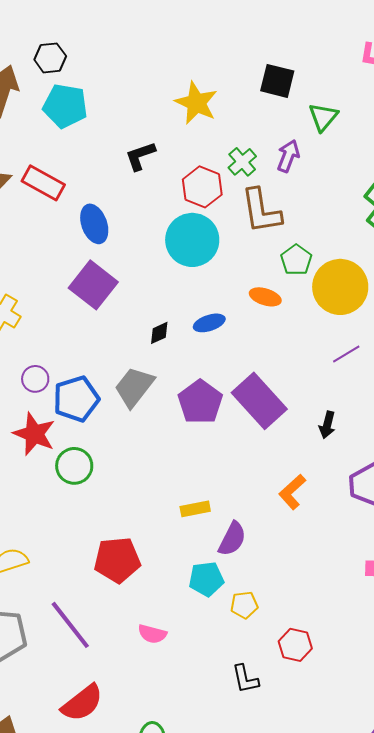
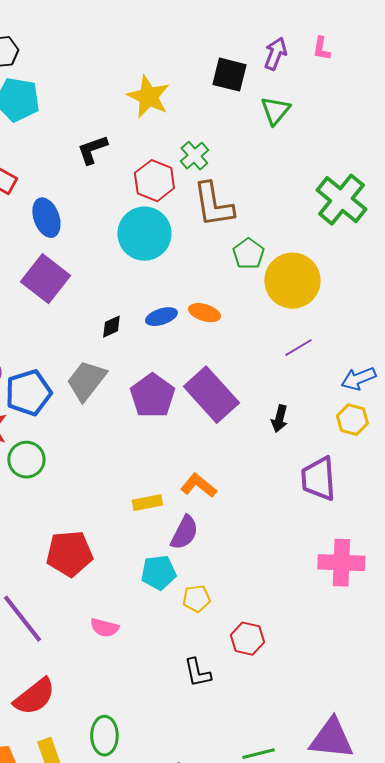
purple arrow: (288, 156) -> (275, 54), moved
orange ellipse: (265, 297) -> (204, 313), moved
orange L-shape: (292, 492) -> (198, 486), moved, turned 81

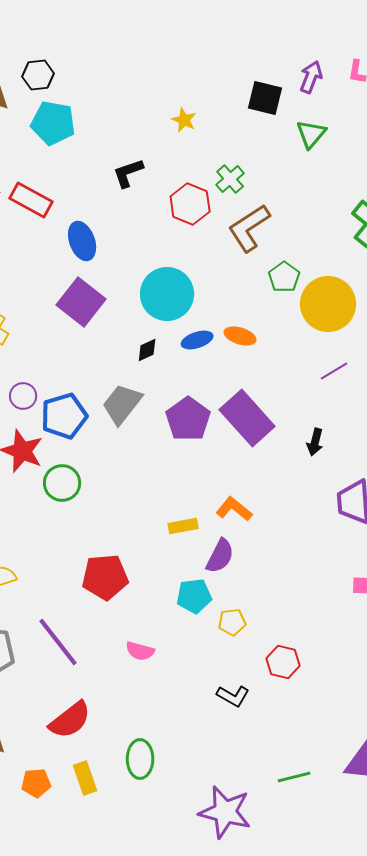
yellow star: (148, 97) -> (184, 120), size x0.6
brown L-shape: (213, 205) -> (249, 228), turned 66
cyan circle: (144, 234) -> (167, 294), moved
black L-shape: (197, 673) -> (233, 696), turned -48

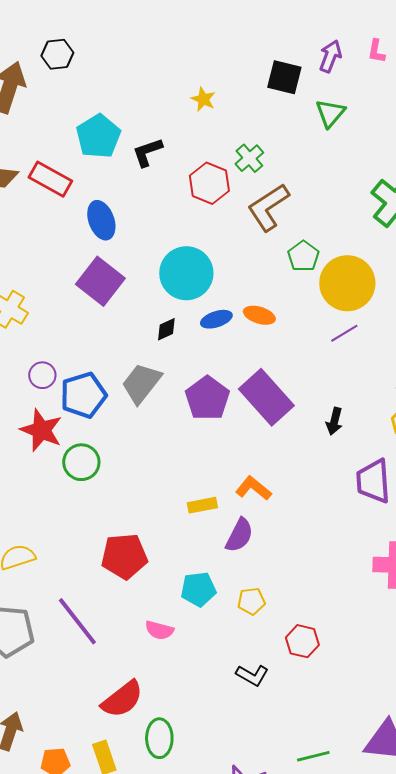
cyan pentagon: (53, 123) -> (98, 136), moved, turned 30
purple line: (334, 371) -> (344, 333), moved
cyan pentagon: (194, 596) -> (198, 589), moved
red semicircle: (70, 720) -> (122, 699), moved

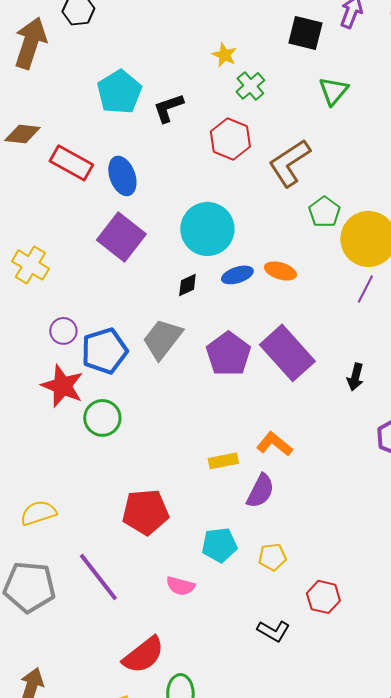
green triangle: (330, 113) -> (333, 91), moved
green cross: (249, 158) -> (250, 86), moved
red rectangle: (50, 179) -> (71, 163), moved
purple line: (344, 333) -> (365, 289), turned -32

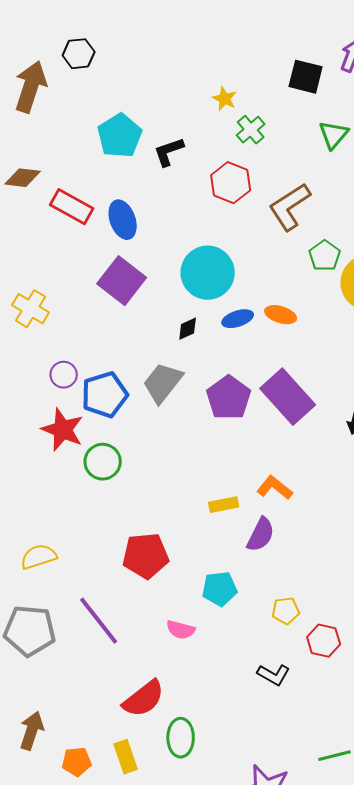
yellow pentagon: (272, 557) -> (286, 611), moved

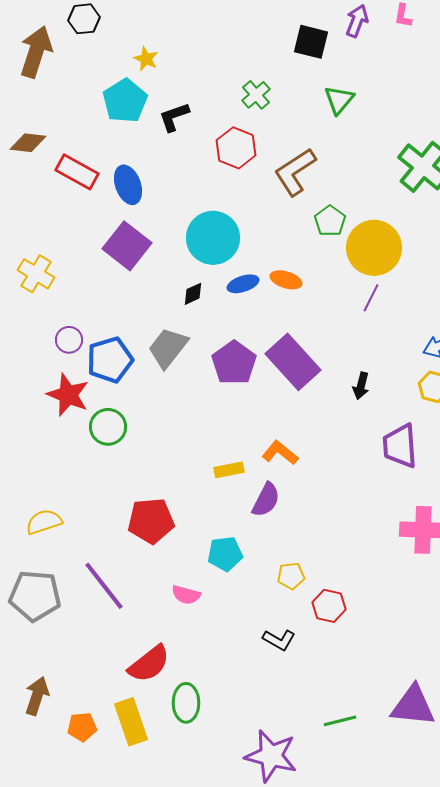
yellow star: (225, 99) -> (146, 59), moved
yellow rectangle: (126, 757) -> (131, 722), size x1.4

